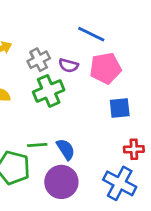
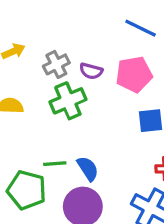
blue line: (91, 34) -> (141, 28), moved

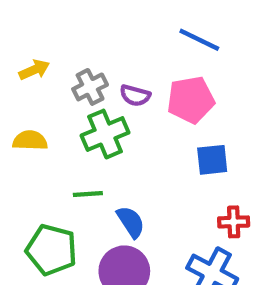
green line: (55, 164) -> (88, 194), moved

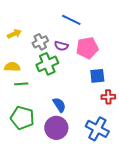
blue line: (199, 40) -> (71, 20), moved
green line: (88, 194) -> (21, 84), moved
red cross: (234, 222) -> (108, 97), moved

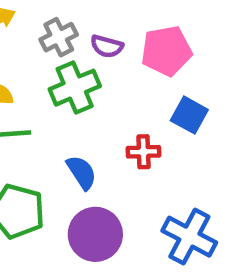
blue square: (97, 76) -> (189, 115), turned 35
red cross: (108, 97) -> (143, 152), moved
blue semicircle: (59, 105) -> (82, 172), moved

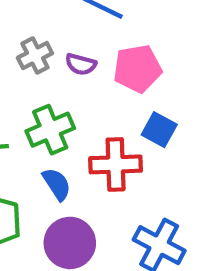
green cross: (75, 88) -> (50, 130), moved
red cross: (143, 152) -> (116, 164), size x1.6

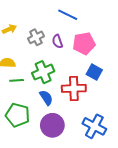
purple semicircle: (81, 64) -> (57, 41), turned 56

